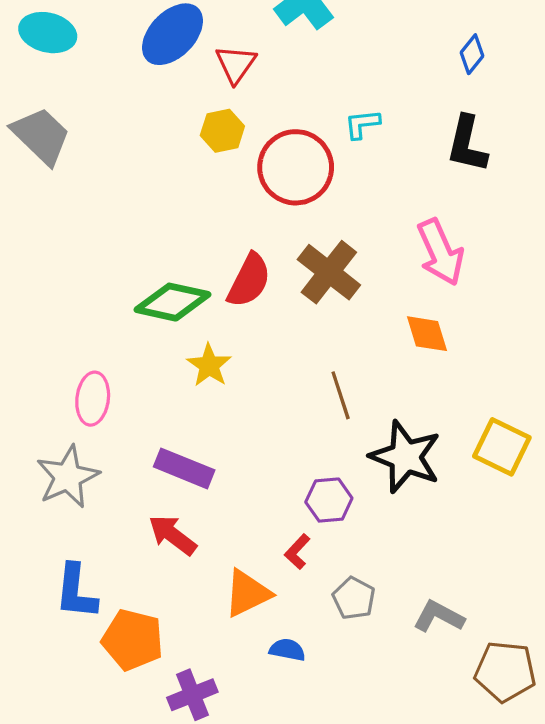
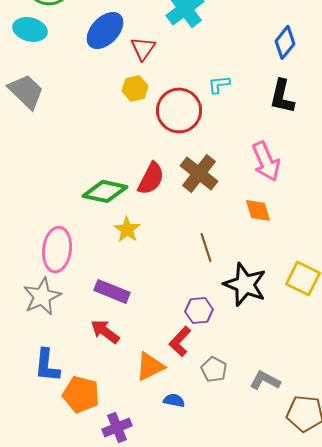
blue diamond: (472, 54) -> (285, 42), size x1.4
pink ellipse: (93, 399) -> (57, 249), size x1.4
red L-shape: (297, 552) -> (180, 341), size x1.4

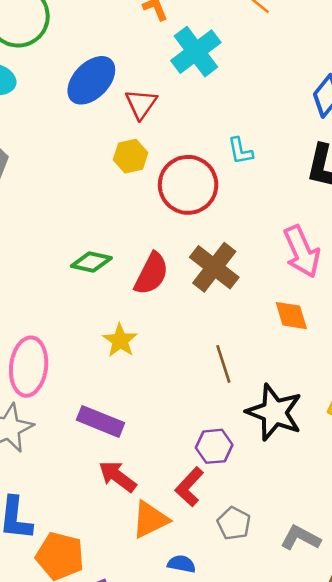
cyan L-shape: (219, 84) -> (240, 151), turned -95
green diamond: (105, 191) -> (91, 262), moved, size x0.7
red arrow: (105, 331) -> (117, 476), moved

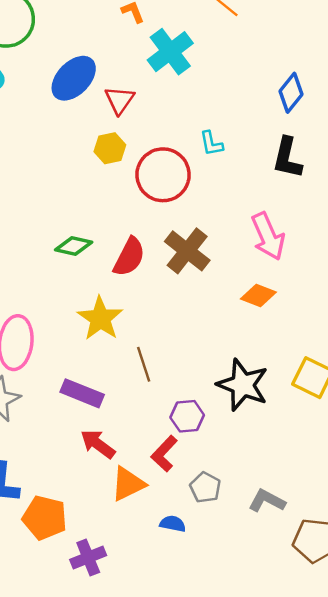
orange diamond: (291, 316) -> (258, 296), turned -52
yellow star: (120, 340) -> (100, 318), size x1.4
brown line: (223, 364) -> (144, 364), moved
blue semicircle: (182, 564) -> (173, 524), moved

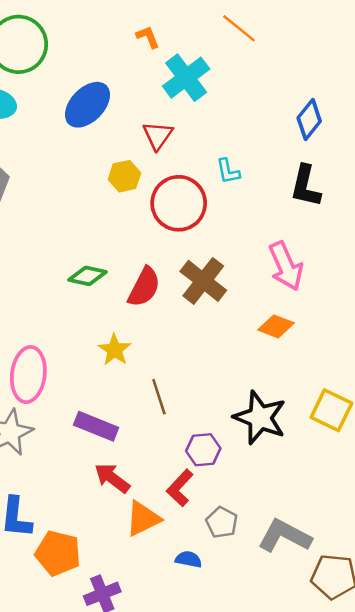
red triangle: (120, 100) -> (158, 136), moved
yellow star: (100, 318) -> (115, 350), size x0.7
gray L-shape: (267, 501) -> (285, 536), size x1.4

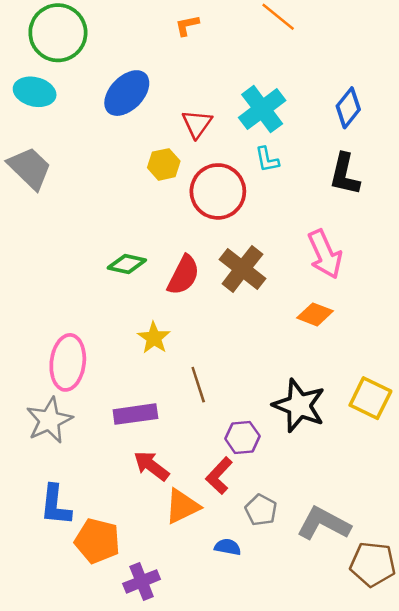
orange L-shape: (148, 37) -> (187, 25), turned -80
cyan cross: (186, 78) -> (262, 109), moved
purple rectangle: (96, 426) -> (135, 414), turned -30

